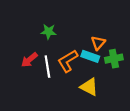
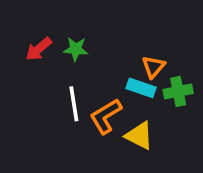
red arrow: (29, 60) -> (39, 49), moved
orange L-shape: (68, 61) -> (106, 116), moved

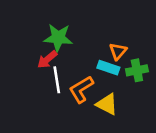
red arrow: (39, 49) -> (47, 59), moved
green star: (76, 49) -> (58, 38), size x1.5

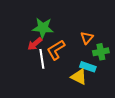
cyan rectangle: (108, 68) -> (88, 67), moved
orange L-shape: (81, 89) -> (56, 50), moved

